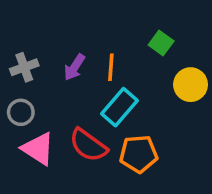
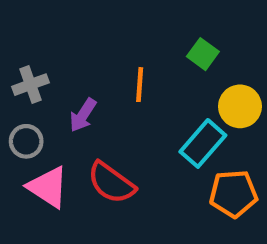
purple arrow: (74, 67) -> (83, 115), moved
cyan rectangle: (120, 107) -> (203, 143), moved
orange pentagon: (139, 154) -> (233, 194), moved

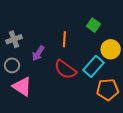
red semicircle: (111, 183) -> (65, 69), moved

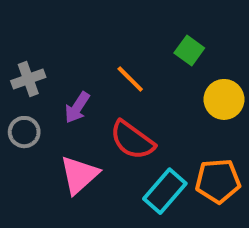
orange line: (64, 39) -> (130, 79), turned -49
cyan rectangle: (93, 66) -> (165, 191), moved
pink triangle: (22, 87) -> (79, 175), moved, turned 45

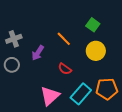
yellow circle: (224, 99) -> (96, 51), moved
red semicircle: (132, 140) -> (65, 69), size x0.6
pink triangle: (79, 175) -> (50, 96), moved

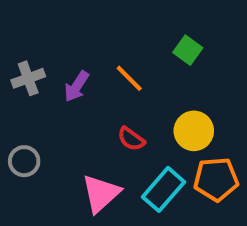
yellow circle: (96, 51) -> (194, 131), moved
purple arrow: (38, 53) -> (77, 86), moved
gray circle: (12, 65) -> (24, 161), moved

